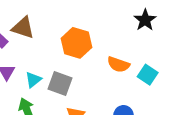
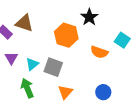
black star: (145, 20) -> (89, 17), moved
cyan square: (148, 75) -> (122, 40), moved

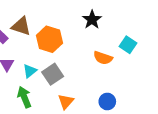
orange hexagon: (66, 35) -> (49, 39), moved
gray square: (53, 67) -> (53, 74), turned 36

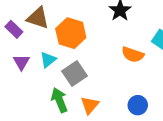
cyan triangle: (30, 71) -> (48, 60), moved
green arrow: (24, 97) -> (59, 100), moved

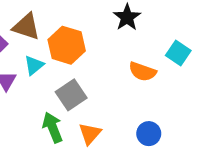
cyan triangle: (48, 60) -> (34, 65), moved

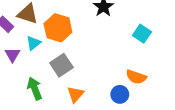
orange semicircle: (143, 72) -> (136, 77), moved
green arrow: (53, 127) -> (35, 89), moved

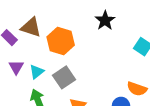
cyan triangle: (33, 43) -> (37, 72), moved

